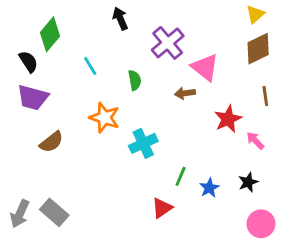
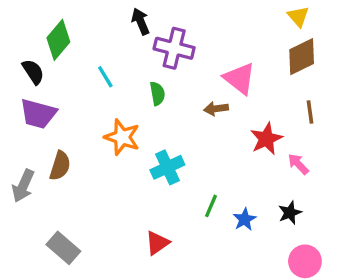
yellow triangle: (255, 14) -> (298, 16), turned -30
purple cross: (168, 43) -> (174, 48), moved, turned -36
brown semicircle: (51, 142) -> (60, 166), turned -35
red triangle: (162, 208) -> (157, 243), moved
gray arrow: (20, 214) -> (23, 186), moved

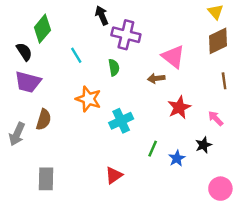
red star: (266, 139) -> (179, 107), moved
black star: (290, 213) -> (203, 145), moved
gray rectangle: (63, 248) -> (46, 179), turned 50

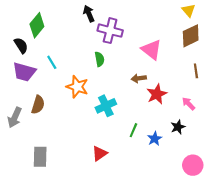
cyan line: (76, 55) -> (52, 62), moved
brown arrow: (156, 78) -> (139, 78), moved

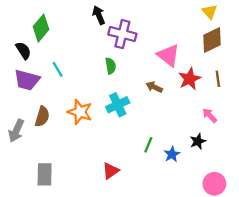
brown arrow: (139, 78) -> (154, 87), turned 32
orange star: (77, 87) -> (80, 112), moved
red star: (157, 94) -> (190, 79), moved
cyan cross: (106, 106) -> (118, 105), moved

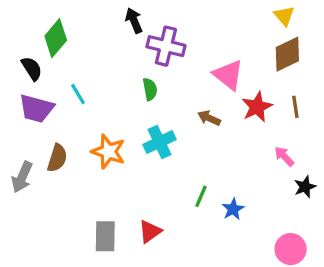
black star: (198, 141) -> (305, 187), moved
gray rectangle: (45, 174) -> (105, 236), moved

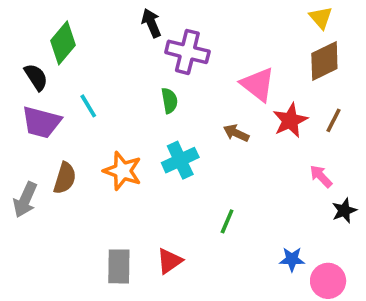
brown line: (295, 107) -> (333, 120), turned 35
blue star: (233, 209) -> (292, 259), moved, turned 30

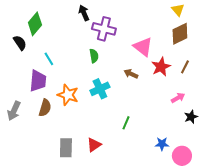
purple trapezoid: (41, 122) -> (38, 81), moved, turned -100
pink arrow: (321, 176) -> (178, 98), turned 104
brown semicircle: (65, 178) -> (45, 108), moved

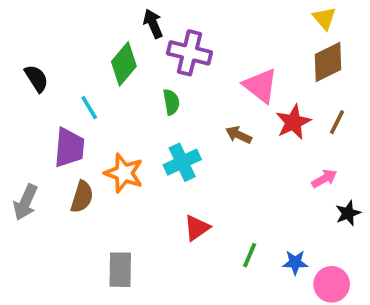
green diamond: (35, 24) -> (124, 64), moved
green line: (126, 123) -> (250, 255), moved
red triangle: (94, 145) -> (197, 228), moved

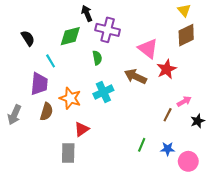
green diamond: (124, 64) -> (70, 36), turned 35
black semicircle: (36, 78) -> (28, 38), moved
brown line: (337, 122) -> (168, 115), moved
brown arrow: (239, 135) -> (135, 76), size x1.5
red triangle: (197, 228) -> (82, 129), moved

